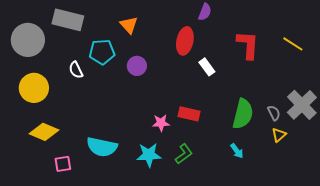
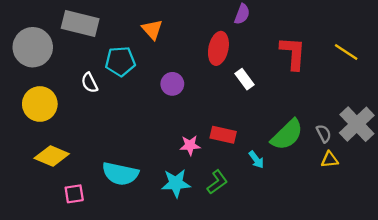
purple circle: (137, 66) -> (172, 84), moved
green semicircle: (243, 114) -> (287, 135), turned 32
yellow triangle: (279, 135) -> (330, 160), turned 35
cyan arrow: (237, 151) -> (256, 160), moved

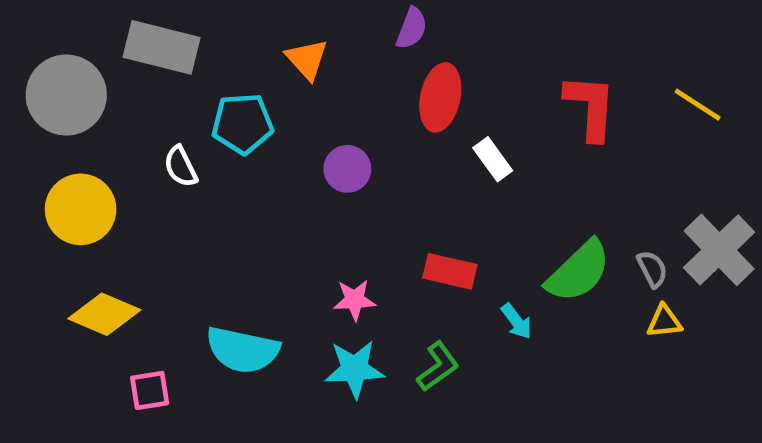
purple semicircle: (242, 14) -> (412, 28), moved
pink star: (190, 145) -> (355, 300), moved

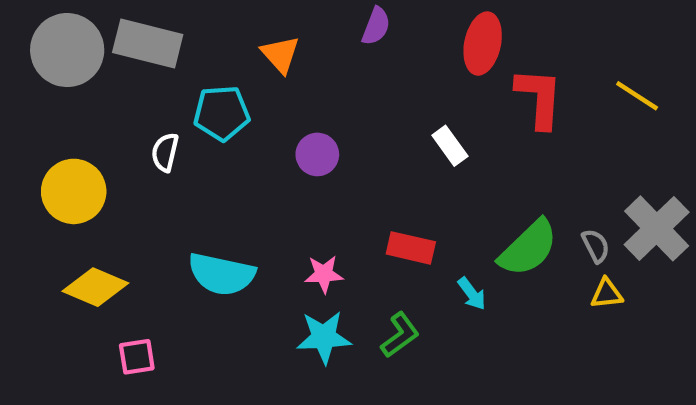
gray circle: (66, 95) -> (67, 50), moved
red ellipse: (440, 97) -> (483, 44), moved
white semicircle: (181, 166) -> (165, 152), turned 39
cyan semicircle: (243, 350) -> (222, 274), moved

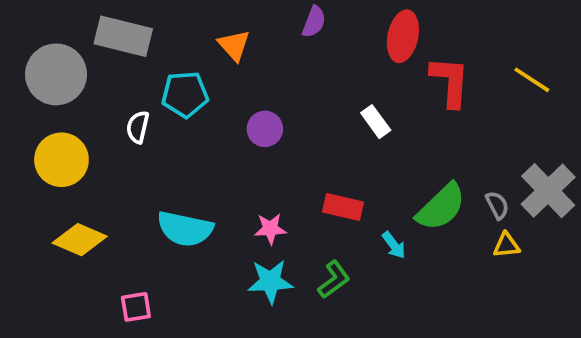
gray circle: (67, 50) -> (56, 74), moved
pink square: (137, 357) -> (136, 307), moved

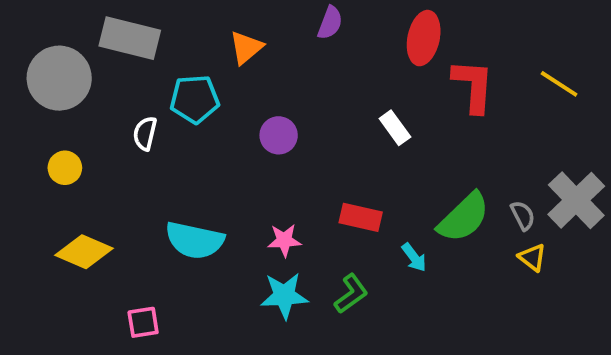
orange triangle: (234, 45) -> (246, 48), turned 32
yellow circle: (61, 160) -> (65, 168), size x0.6
yellow triangle: (506, 245) -> (532, 257), turned 44

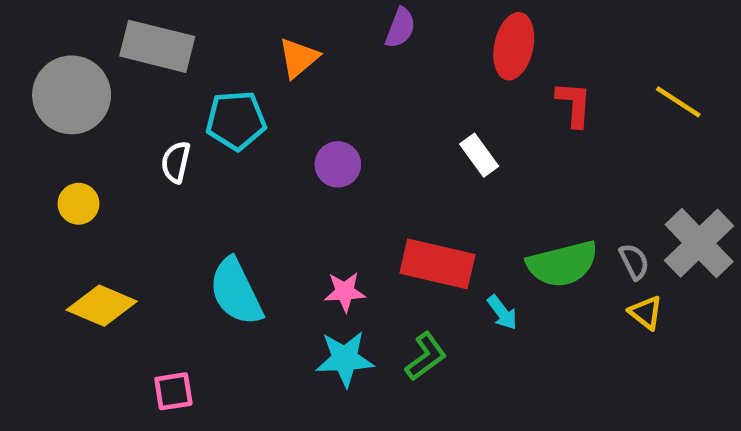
red L-shape: (473, 86) -> (574, 104), size x0.7
red rectangle: (361, 217) -> (437, 264), size x1.4
green semicircle: (464, 217) -> (562, 264), turned 30
cyan semicircle: (195, 240) -> (236, 292), turned 52

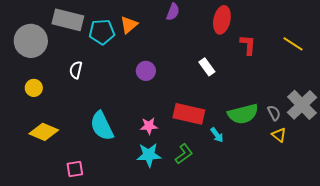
cyan pentagon: (236, 120) -> (102, 32), moved

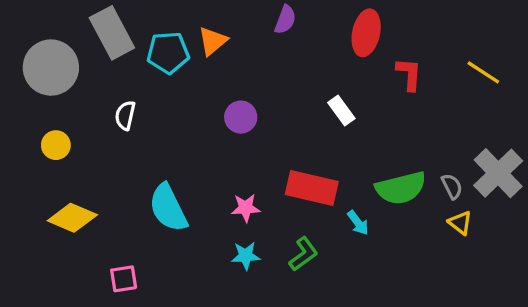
gray rectangle: (68, 20) -> (112, 33), turned 48
cyan star: (149, 155) -> (246, 256), size x0.7

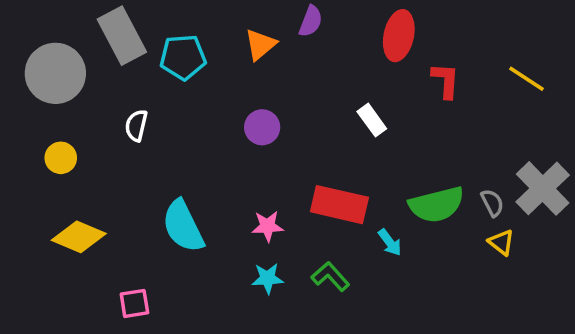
orange triangle: (213, 41) -> (260, 45), moved
green L-shape: (303, 254) -> (330, 277), turned -96

